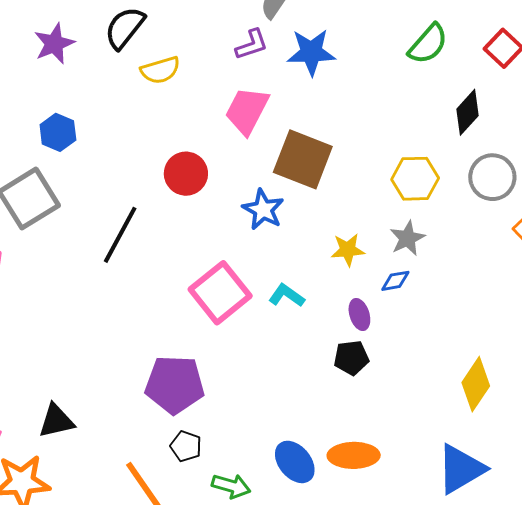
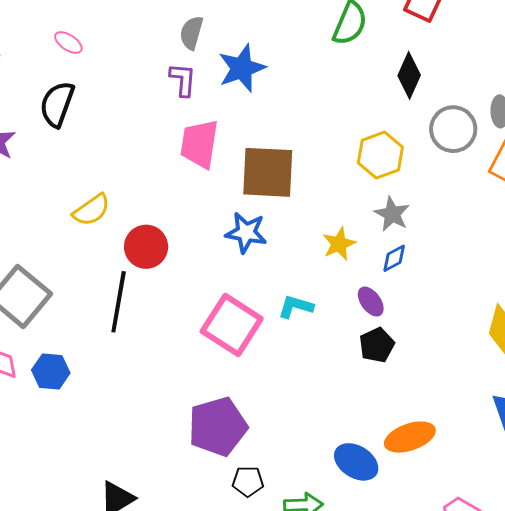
purple L-shape: (252, 45) -> (183, 80), turned -48
yellow semicircle: (160, 70) -> (91, 210), moved
blue hexagon: (58, 132) -> (51, 372), moved
red circle: (186, 174) -> (146, 247), moved

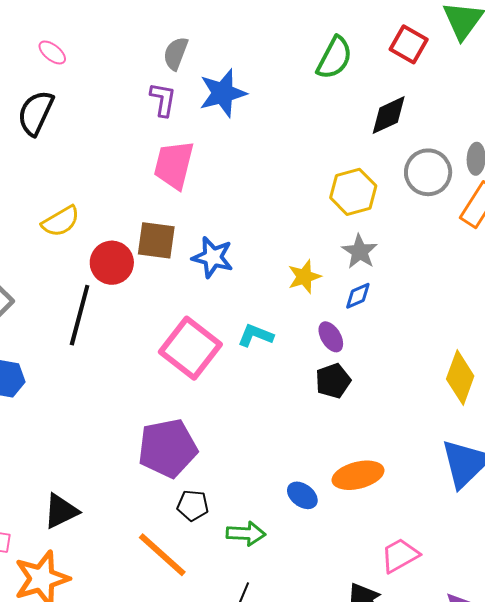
black diamond: (409, 75) -> (389, 115), turned 36
brown square: (268, 172) -> (156, 240), moved, size x0.7
blue ellipse: (356, 462) -> (302, 495), size x0.7

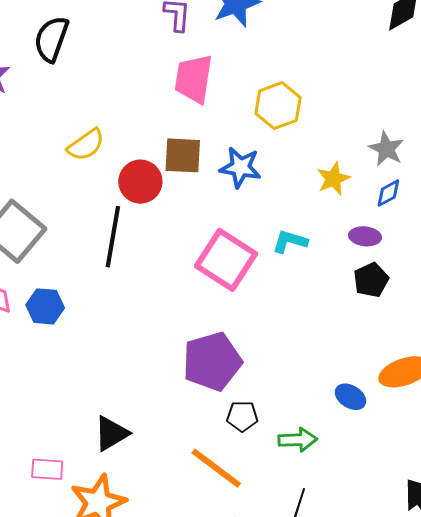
yellow hexagon: (353, 192) -> (278, 106), moved
purple ellipse: (331, 337) -> (365, 236), turned -48

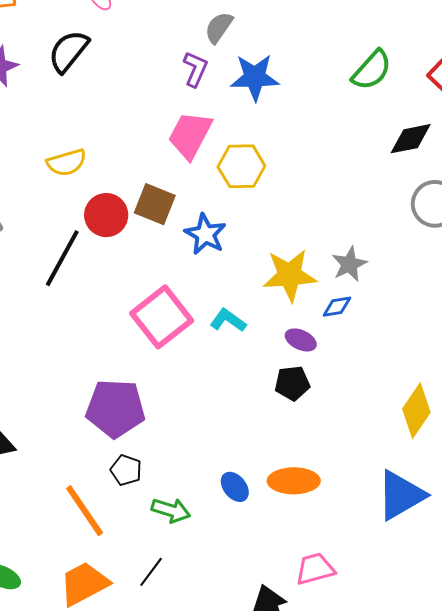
yellow hexagon: (278, 106) -> (241, 166), moved
yellow star: (333, 179) -> (290, 275), size x1.6

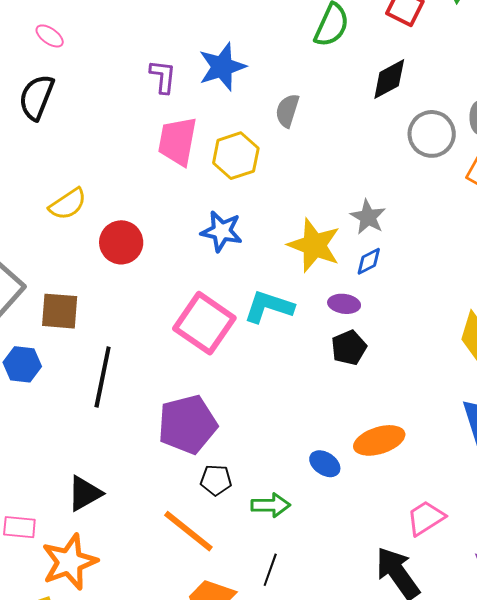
gray semicircle: (219, 27) -> (287, 111), moved
brown square: (155, 204) -> (60, 311), moved
black line: (62, 258) -> (103, 377), moved
yellow star: (290, 275) -> (314, 245), turned -30
cyan L-shape: (228, 320) -> (269, 307), size x1.4

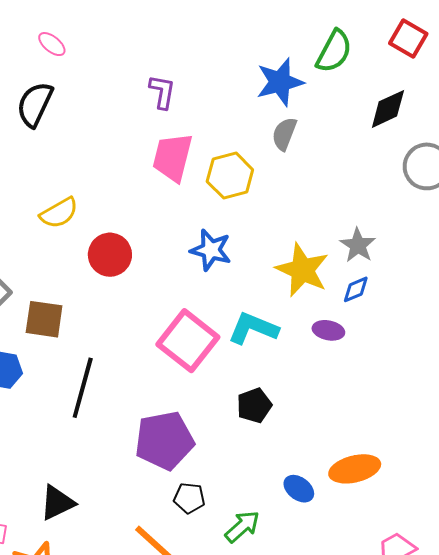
blue star: (222, 67) -> (280, 82), moved
black pentagon: (349, 348) -> (254, 405), moved
green arrow: (271, 505) -> (242, 527), turned -45

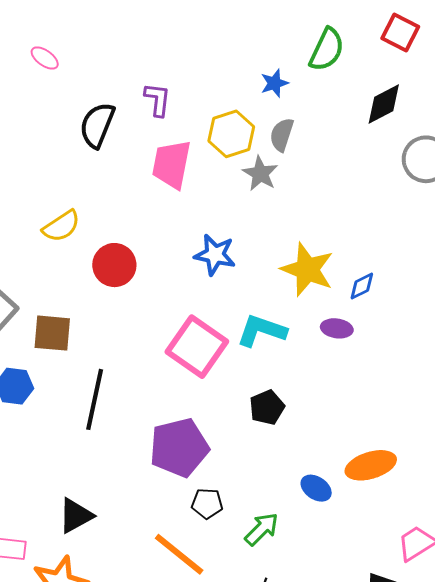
blue star: (280, 82) -> (274, 83), size x0.6
black semicircle: (35, 104) -> (97, 125), moved
yellow hexagon: (230, 176) -> (231, 134), moved
gray star: (358, 245) -> (260, 174), moved

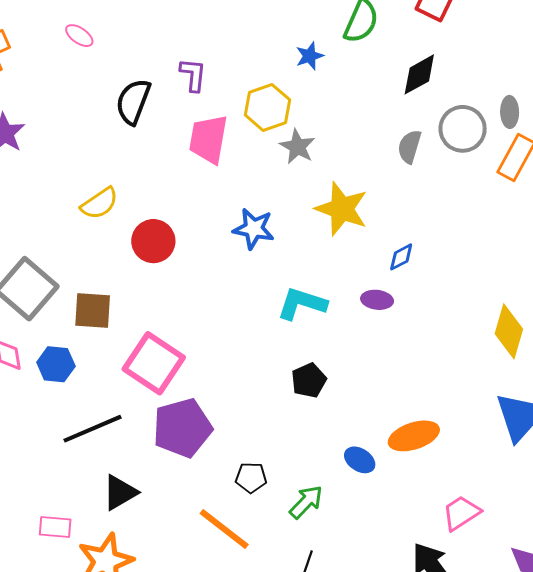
gray semicircle: (282, 135) -> (410, 147), moved
yellow star: (307, 270) -> (342, 209), moved
pink square: (197, 347) -> (154, 363), moved
black line: (95, 399) -> (93, 429), moved, turned 56
purple pentagon: (179, 448) -> (182, 428), moved

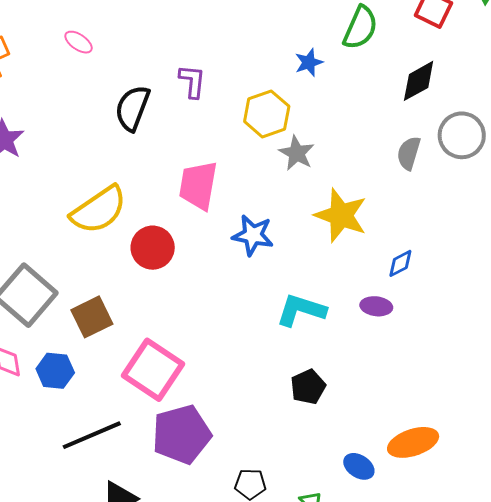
pink trapezoid: (208, 139) -> (198, 185), moved
yellow semicircle: (99, 203) -> (99, 210), size x1.5
brown square: (93, 310) -> (92, 317), turned -30

